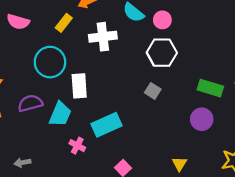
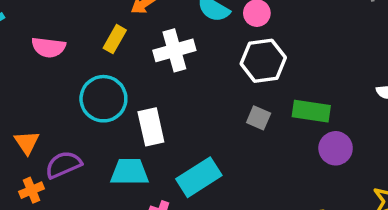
green rectangle: (210, 88) -> (311, 111), moved
purple semicircle: (30, 103) -> (63, 165), moved
cyan trapezoid: (60, 114) -> (130, 172), turned -104

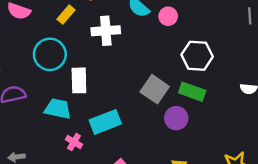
white hexagon: (263, 61) -> (197, 56), moved
gray square: (259, 118) -> (155, 89), size x1.6
purple circle: (336, 148) -> (176, 118), moved

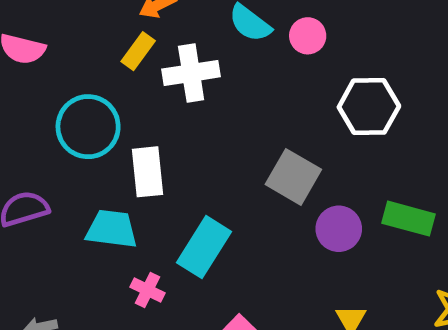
yellow rectangle: (66, 15) -> (138, 51), moved
green rectangle: (192, 92) -> (408, 219), moved
cyan rectangle: (105, 122) -> (204, 247), turned -32

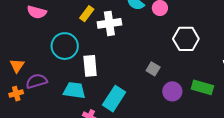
gray square: (293, 177) -> (153, 69), size x0.6

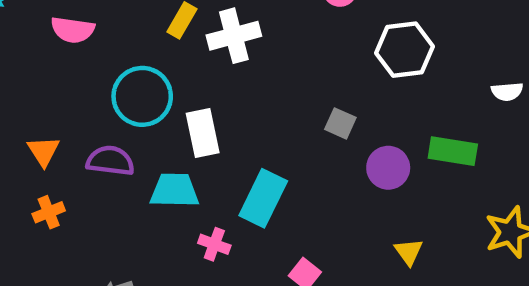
purple semicircle: (37, 81) -> (110, 161), moved, turned 30

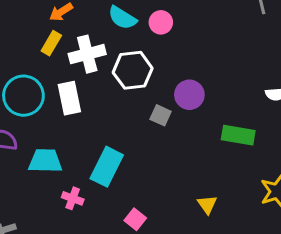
white hexagon: (404, 50) -> (133, 70), moved
white rectangle: (203, 133) -> (69, 98), moved
purple circle: (388, 168) -> (189, 95), moved

